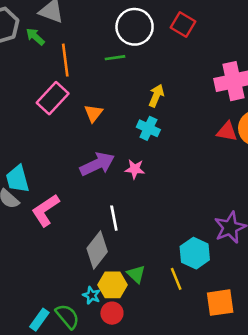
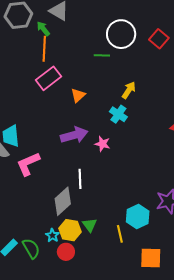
orange line: (65, 60) -> (44, 49), moved

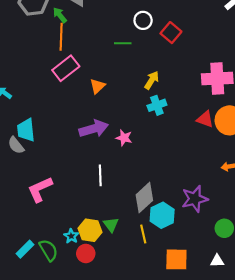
white circle: (121, 34) -> (143, 20), size x0.6
red square: (159, 39) -> (171, 33), moved
cyan cross: (118, 114) -> (157, 105), moved, turned 36
pink L-shape: (28, 164) -> (40, 189), moved
gray diamond: (63, 201) -> (144, 198), moved

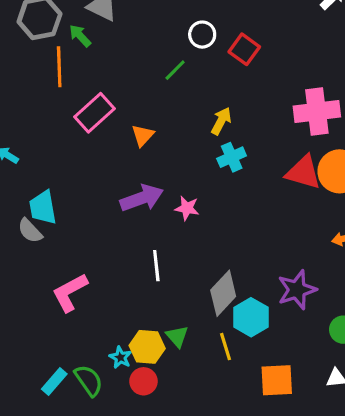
orange line: (61, 37) -> (59, 67), moved
green line: (123, 43) -> (175, 70), turned -42
red triangle: (205, 119) -> (303, 172), size x1.4

